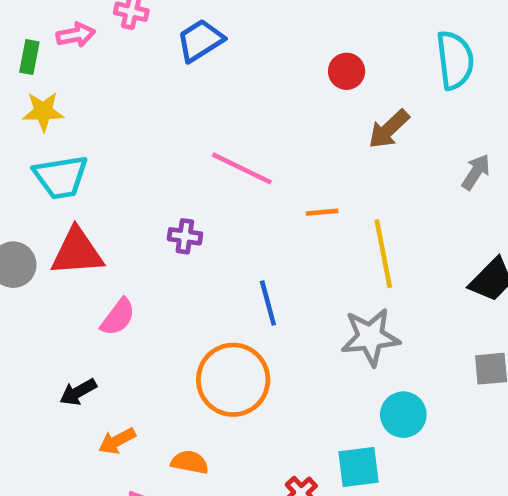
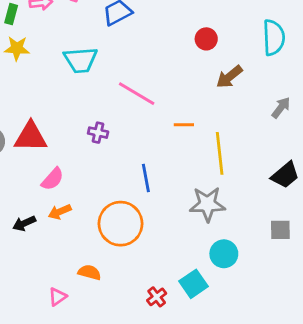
cyan trapezoid: (61, 177) -> (81, 60), moved
orange arrow: (117, 441) -> (60, 212), moved
cyan square: (358, 467) -> (193, 284), turned -32

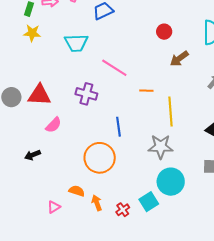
purple cross: (98, 133) -> (86, 94), size x1.5
orange arrow: (60, 212) -> (97, 203), moved, turned 91
cyan circle: (224, 254) -> (171, 182), size x1.4

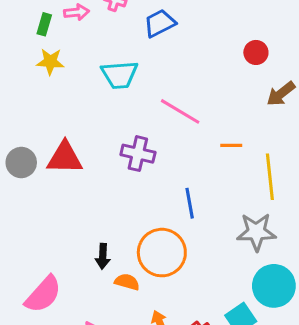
pink semicircle: (53, 125) -> (43, 294), moved, size x1.5
black arrow: (33, 155) -> (103, 256), moved, turned -63
orange semicircle: (77, 191) -> (127, 282), moved

